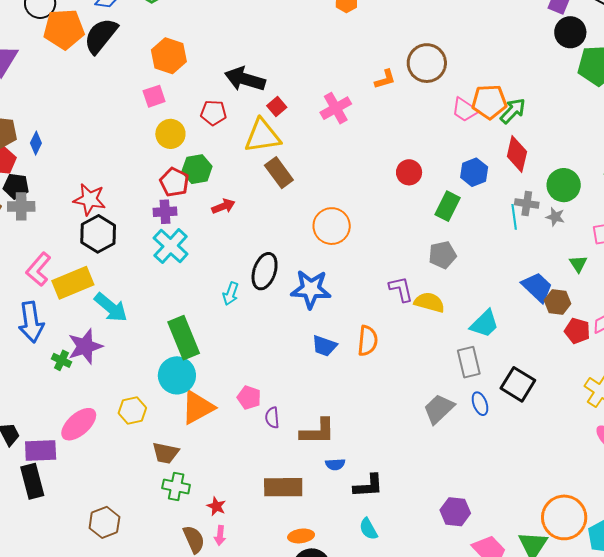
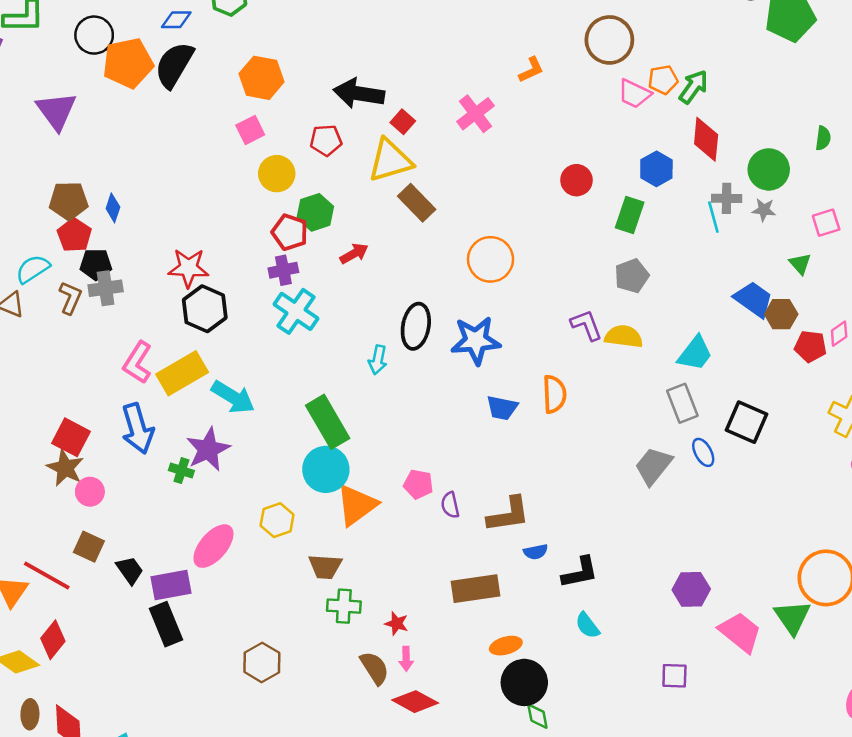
brown circle: (427, 63) -> (609, 40), moved
orange pentagon: (489, 102) -> (663, 80), size x0.7

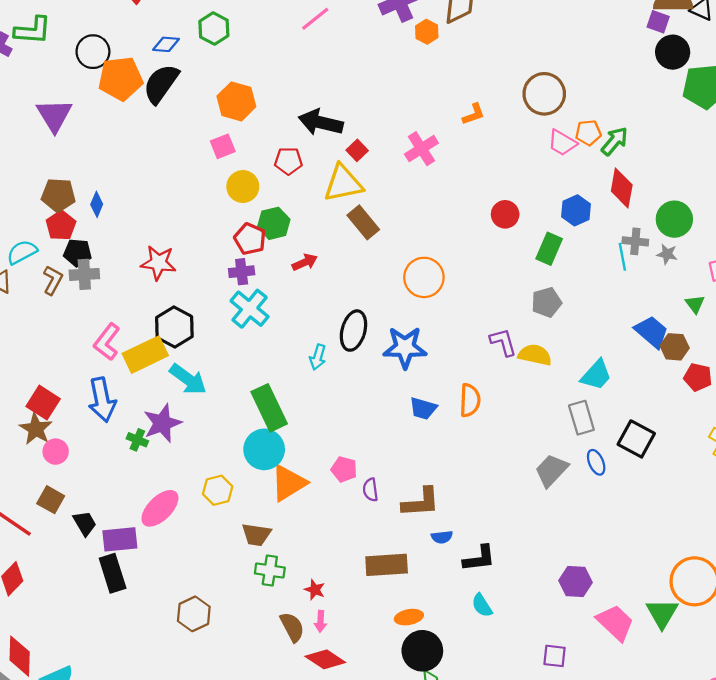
black hexagon: (205, 309) -> (174, 327), moved

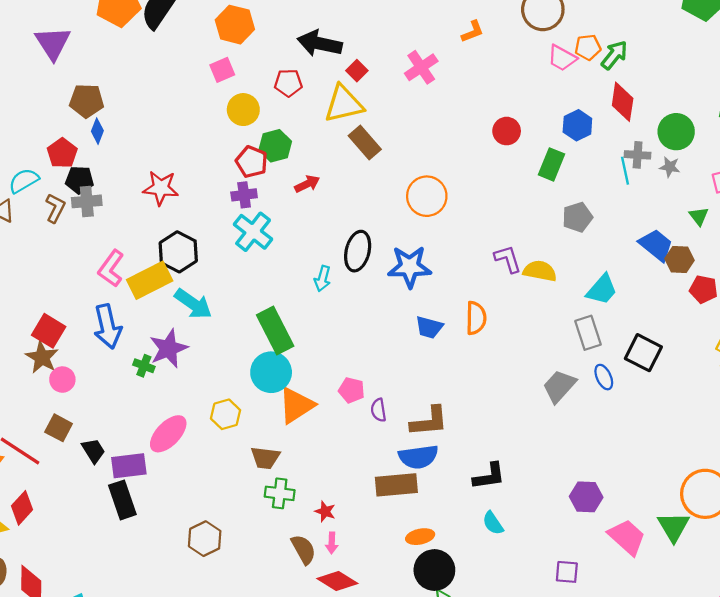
brown pentagon: (58, 195) -> (87, 101), moved
gray pentagon: (546, 302) -> (577, 217), moved
blue semicircle: (442, 537) -> (418, 457), moved, size x1.8

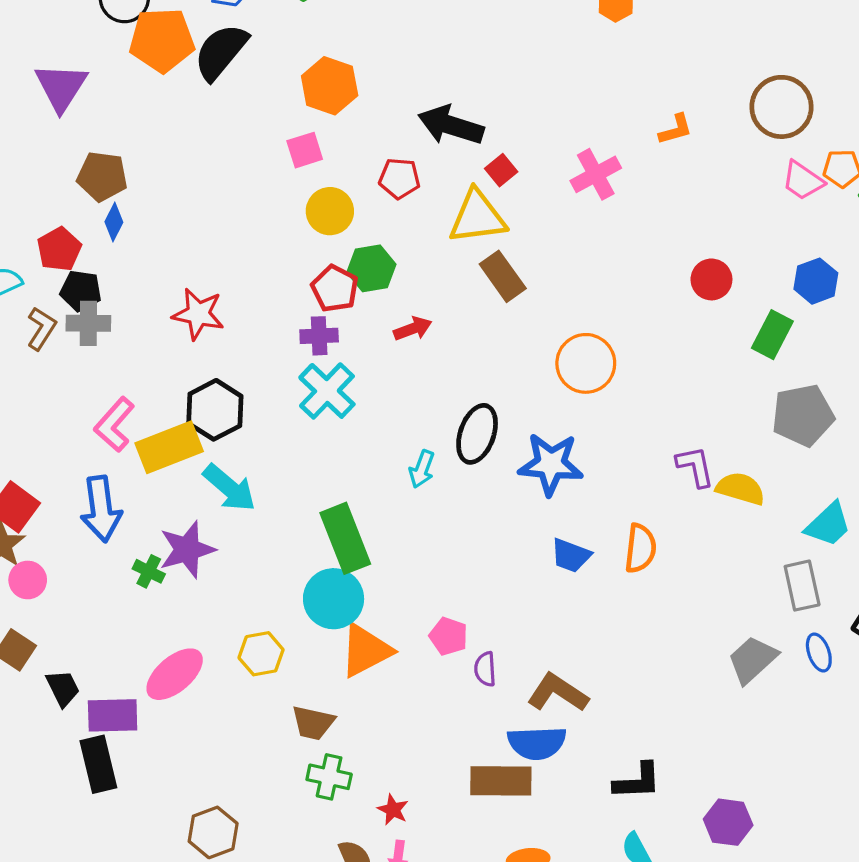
gray pentagon: (577, 217) -> (803, 415), size x1.4
brown L-shape: (429, 421) -> (558, 693), turned -147
purple hexagon: (586, 497) -> (728, 822), moved

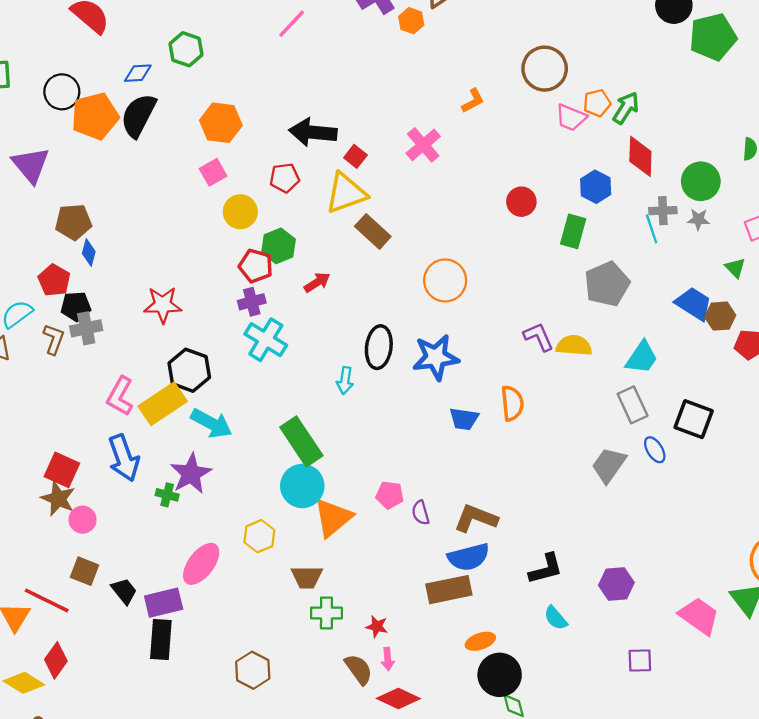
black rectangle: (98, 764) -> (161, 640), turned 30

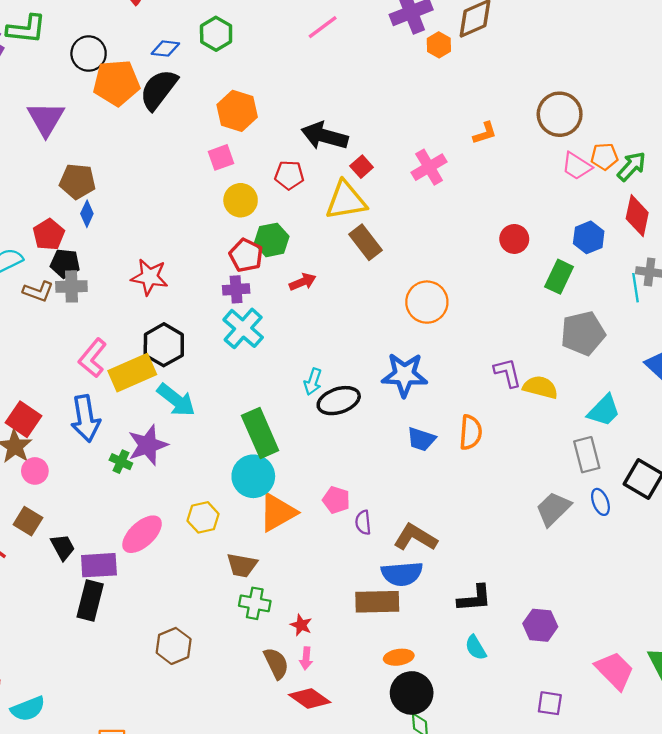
brown L-shape: (54, 339) -> (38, 291), turned 80
black ellipse: (379, 347) -> (339, 401), moved, turned 54

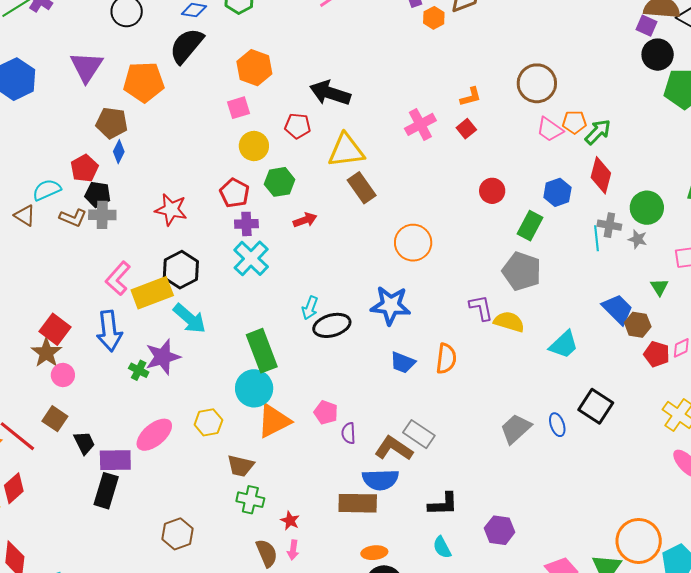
orange pentagon: (116, 83) -> (144, 82), moved
red square: (362, 167) -> (466, 129), moved
red pentagon: (246, 255) -> (235, 193), moved
gray pentagon: (583, 333) -> (522, 271), moved, turned 30
gray rectangle: (587, 455) -> (419, 434), moved, turned -44

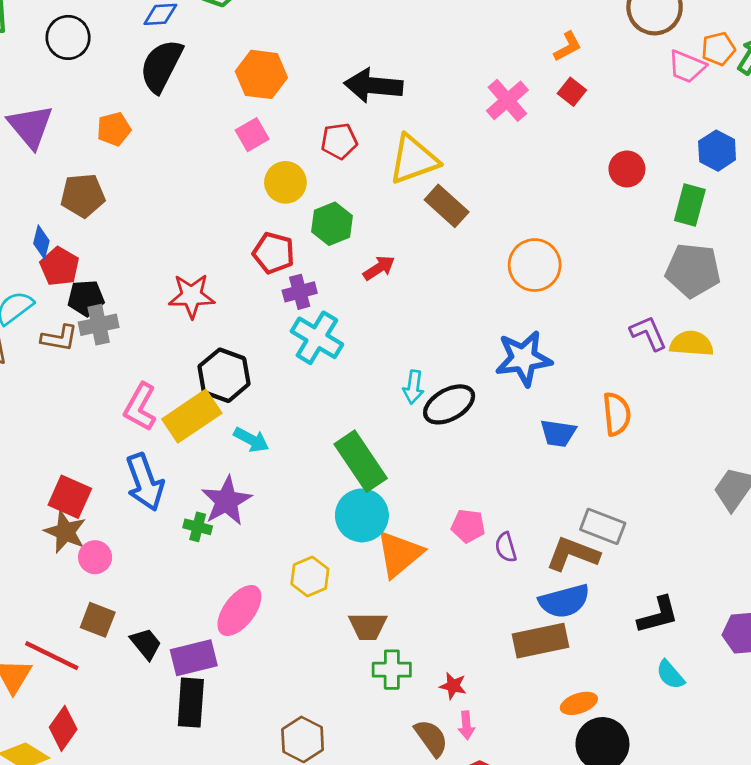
orange pentagon: (144, 82) -> (114, 129), size x0.6
blue diamond: (119, 152) -> (41, 242), moved
cyan arrow: (190, 318) -> (251, 440), size x0.7

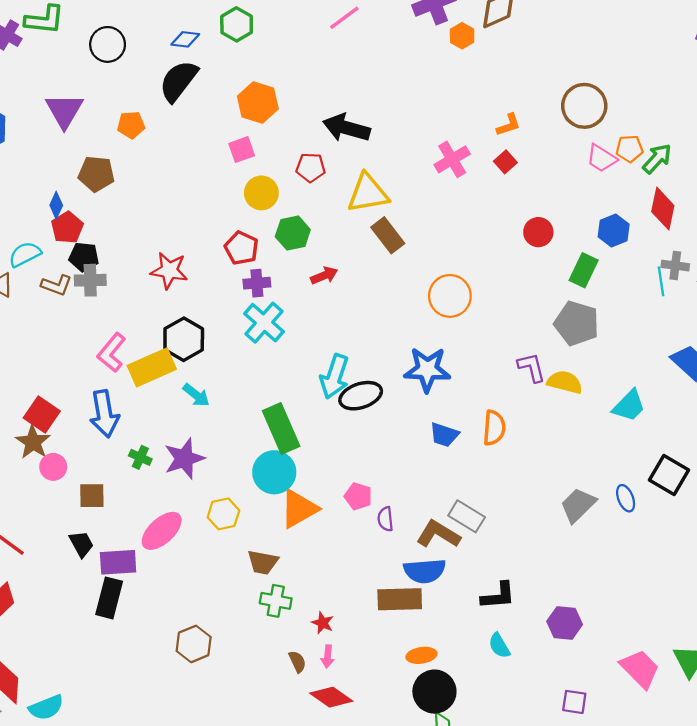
cyan arrow: (413, 387) -> (334, 376), size x1.6
purple star: (227, 501) -> (184, 458), moved
brown square: (98, 620) -> (92, 496), moved, turned -32
brown semicircle: (431, 738) -> (297, 662), size x0.7

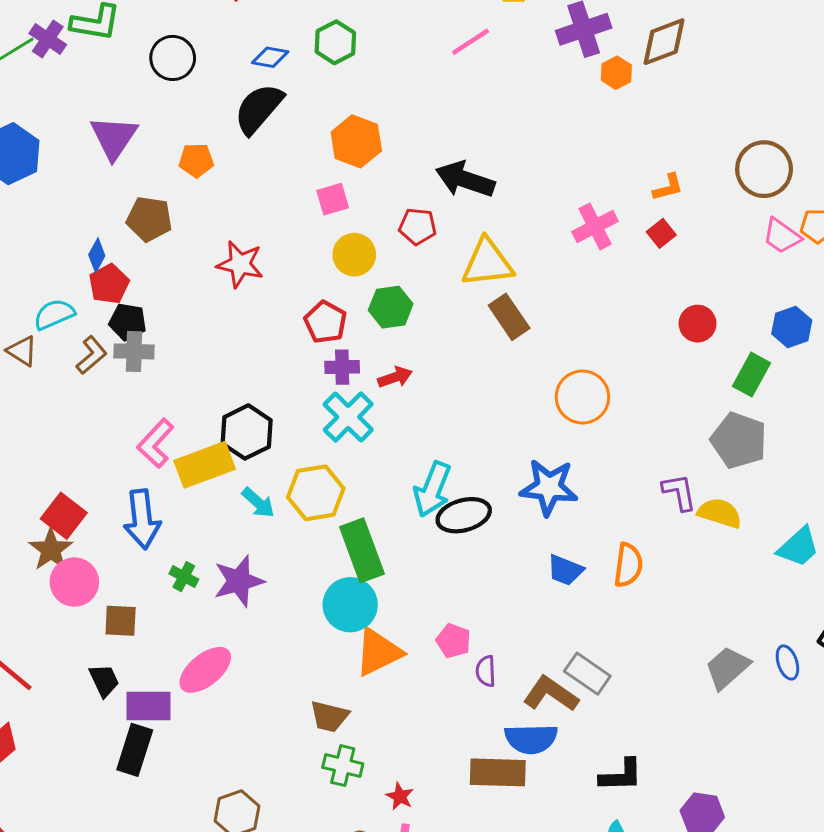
red star: (169, 271) -> (240, 264), moved
red arrow: (324, 275) -> (395, 377), moved
brown L-shape: (57, 285) -> (92, 355), turned -64
pink circle: (53, 467) -> (74, 582), size x1.4
yellow hexagon: (223, 514) -> (316, 493), moved, size x1.4

